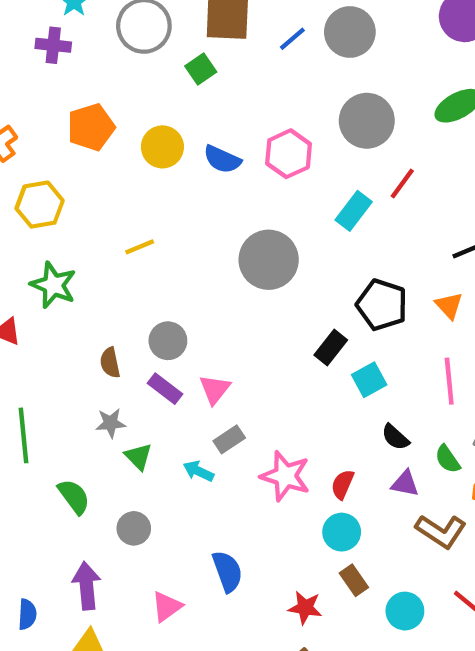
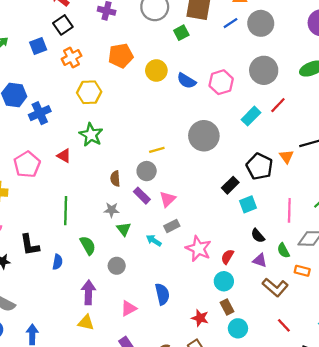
yellow line: (140, 247) -> (157, 150), moved
orange triangle: (449, 306) -> (286, 157), moved
cyan circle: (405, 611) -> (238, 328), moved
blue semicircle: (27, 614) -> (57, 262), moved

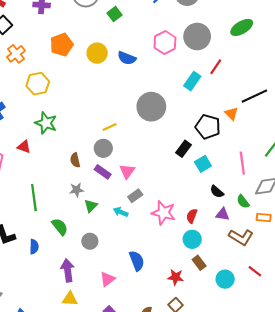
pink hexagon: (221, 82) -> (165, 43), moved
green triangle: (124, 229) -> (91, 206), turned 32
cyan circle: (238, 328) -> (225, 279), moved

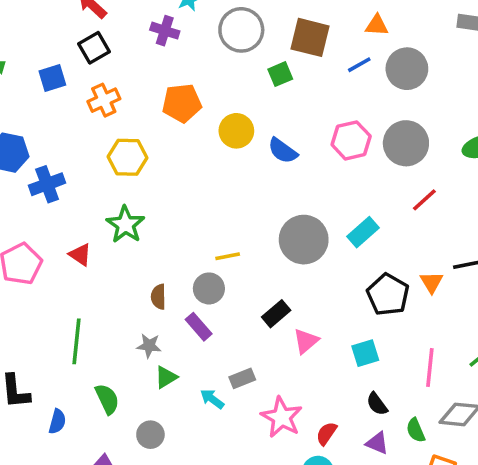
cyan rectangle: (192, 81) -> (363, 232), moved
black rectangle: (183, 149) -> (276, 314), moved
pink triangle: (127, 171) -> (306, 341), moved

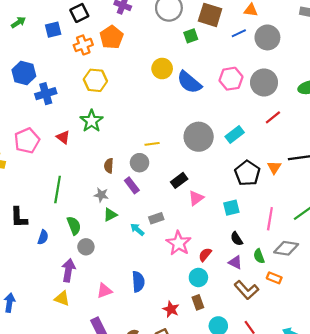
orange pentagon: (182, 103) -> (111, 37), moved, turned -30
blue semicircle: (283, 151) -> (189, 82), size x1.4
gray circle: (150, 435) -> (86, 247), moved

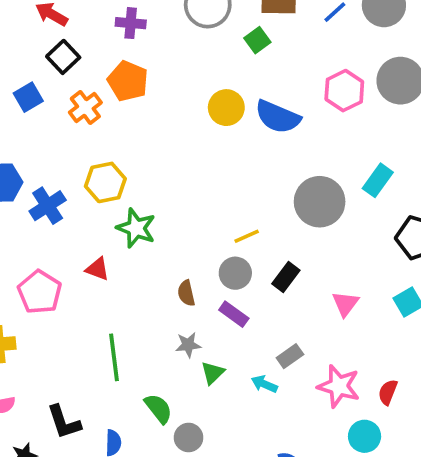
yellow hexagon: (95, 80) -> (105, 182), moved
black rectangle: (179, 180) -> (286, 277), moved
cyan circle: (198, 277) -> (365, 436), moved

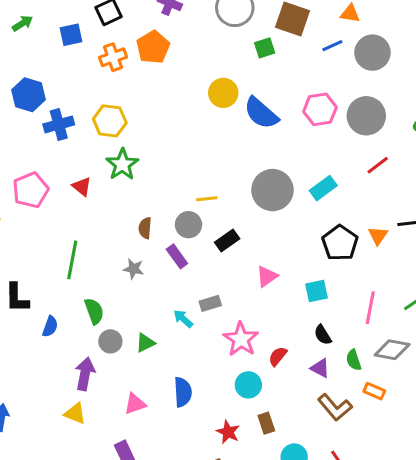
green triangle: (213, 373) -> (145, 343), moved

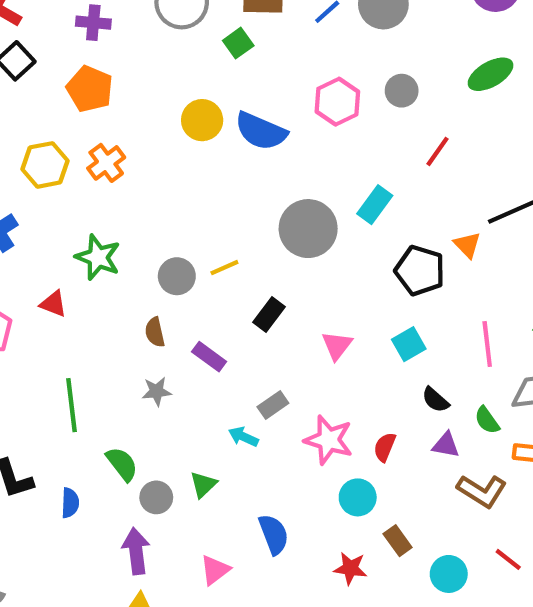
orange cross: (113, 57) -> (106, 163), moved
gray circle: (366, 116) -> (402, 91), size x0.6
yellow hexagon: (110, 121) -> (45, 165), moved
gray circle: (188, 225) -> (177, 276), moved

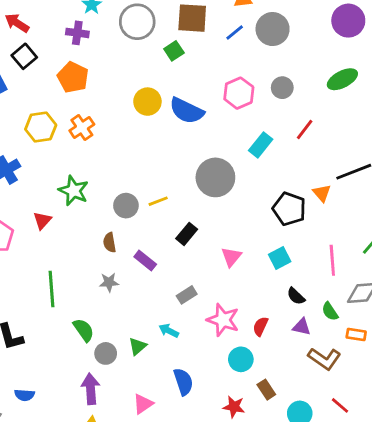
cyan rectangle: (375, 205) -> (261, 145), moved
red triangle: (53, 304) -> (42, 220), turned 48
cyan arrow: (243, 437) -> (169, 331), moved
blue semicircle: (70, 503) -> (24, 395), moved, turned 90

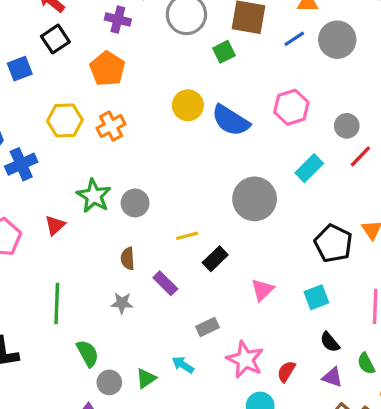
gray circle: (282, 88) -> (347, 126), moved
yellow line: (158, 201) -> (187, 236), moved
gray circle: (126, 206) -> (135, 203), moved

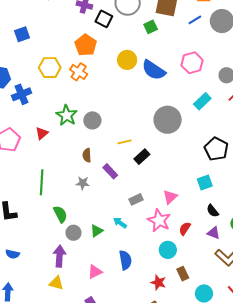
black square: (55, 39) -> (104, 19), moved, turned -30
orange pentagon: (107, 69) -> (86, 45), moved
orange cross: (111, 126) -> (79, 72), turned -30
pink triangle: (262, 290) -> (170, 197), moved

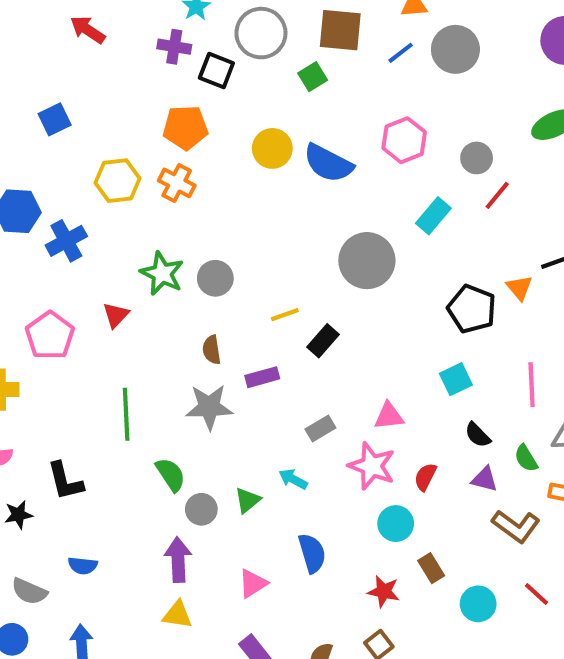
orange pentagon: (86, 45) -> (185, 127), turned -30
purple rectangle: (110, 171) -> (262, 377), turned -56
gray star: (83, 183) -> (209, 407), size x1.6
pink triangle: (170, 197) -> (389, 416), turned 42

